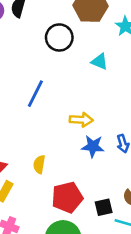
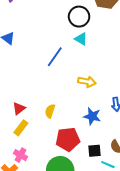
cyan triangle: (100, 61) -> (81, 39), moved
blue star: (93, 146) -> (92, 116), moved

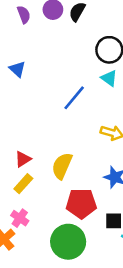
yellow semicircle: (50, 111) -> (62, 166), size x1.5

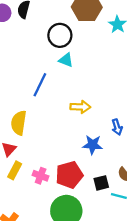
yellow semicircle: (62, 166) -> (19, 123), moved
pink cross: (20, 218) -> (41, 176), moved

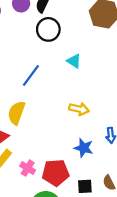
black circle: (60, 35) -> (48, 29), moved
blue line: (40, 85) -> (31, 76), moved

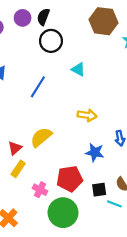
yellow semicircle: (16, 113) -> (41, 137), moved, turned 35
pink cross: (28, 168) -> (40, 190), moved

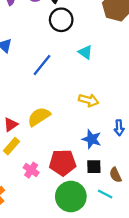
black square: (99, 190) -> (94, 167), moved
green circle: (63, 213) -> (71, 197), moved

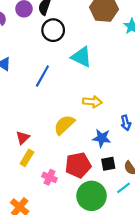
cyan triangle: (85, 52) -> (81, 57), size x1.5
yellow semicircle: (39, 117) -> (64, 125), moved
cyan line: (105, 194) -> (124, 188), turned -56

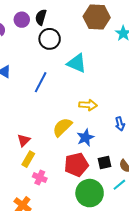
blue star: (102, 138) -> (85, 138), moved, turned -30
pink cross: (50, 177) -> (40, 178), moved

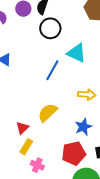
blue line: (41, 82) -> (52, 70), moved
yellow semicircle: (62, 127) -> (48, 113), moved

